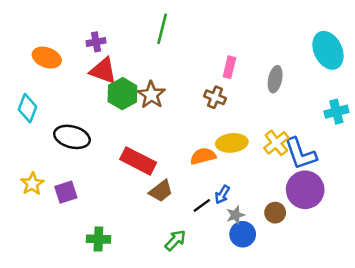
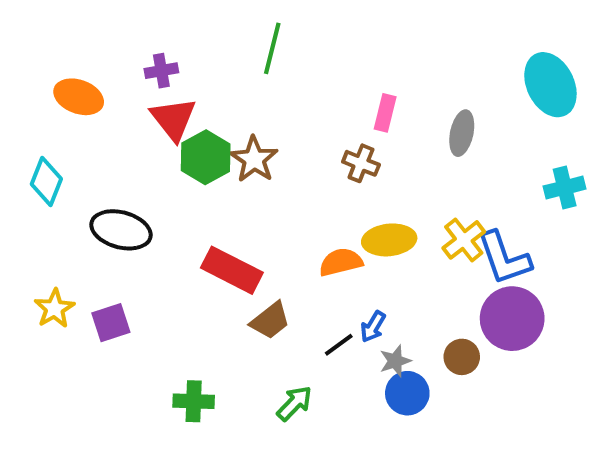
red triangle: (103, 71) -> (173, 119), turned 32
green cross: (98, 239) -> (194, 401), moved

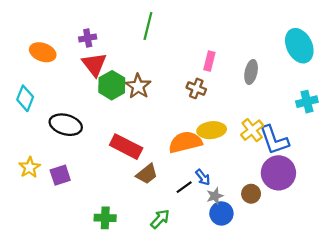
orange semicircle: (341, 262) -> (185, 142), size x1.4
blue arrow: (373, 327) -> (203, 177), turned -70

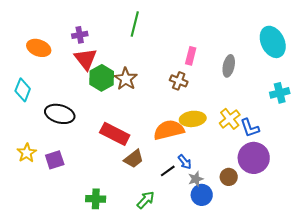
blue L-shape: (274, 140) -> (250, 128), size x0.7

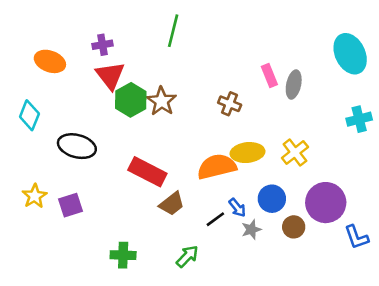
pink rectangle: (191, 56) -> (269, 76), moved, turned -36
blue L-shape: (250, 128) -> (357, 237), moved
blue circle: (202, 195) -> (272, 199), moved

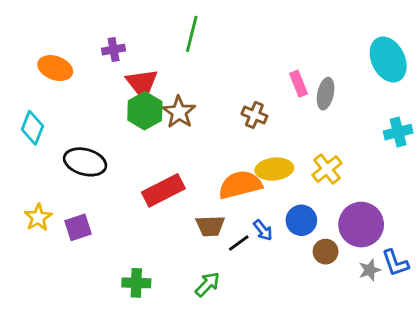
red triangle: (110, 76) -> (142, 84), moved
red rectangle: (147, 172) -> (163, 190), turned -54
brown trapezoid: (172, 204) -> (210, 226), moved, turned 36
gray star: (251, 229) -> (370, 270), moved

